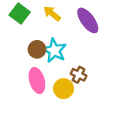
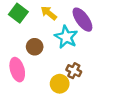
cyan star: (54, 50) -> (66, 37), moved
pink ellipse: (37, 81) -> (17, 70), moved

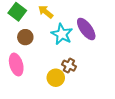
purple ellipse: (82, 20) -> (86, 29), moved
brown circle: (35, 47) -> (25, 37), moved

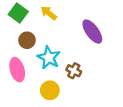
cyan star: (62, 34) -> (49, 58), moved
yellow circle: (56, 78) -> (50, 90), moved

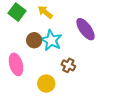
brown circle: (27, 40) -> (34, 40), moved
cyan star: (49, 58) -> (51, 40), moved

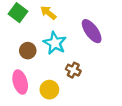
brown circle: (34, 40) -> (28, 51), moved
pink ellipse: (16, 64) -> (20, 82), moved

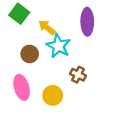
yellow arrow: (48, 13) -> (47, 27), moved
purple ellipse: (92, 31) -> (87, 22), moved, turned 35

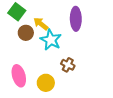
brown circle: (30, 54) -> (26, 33), moved

